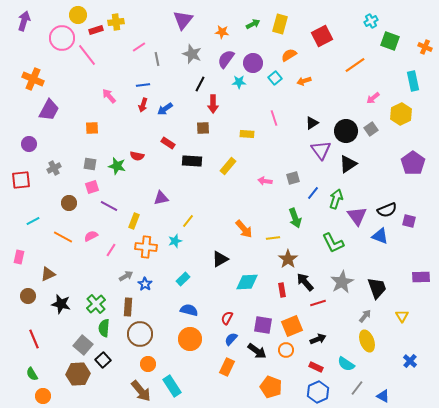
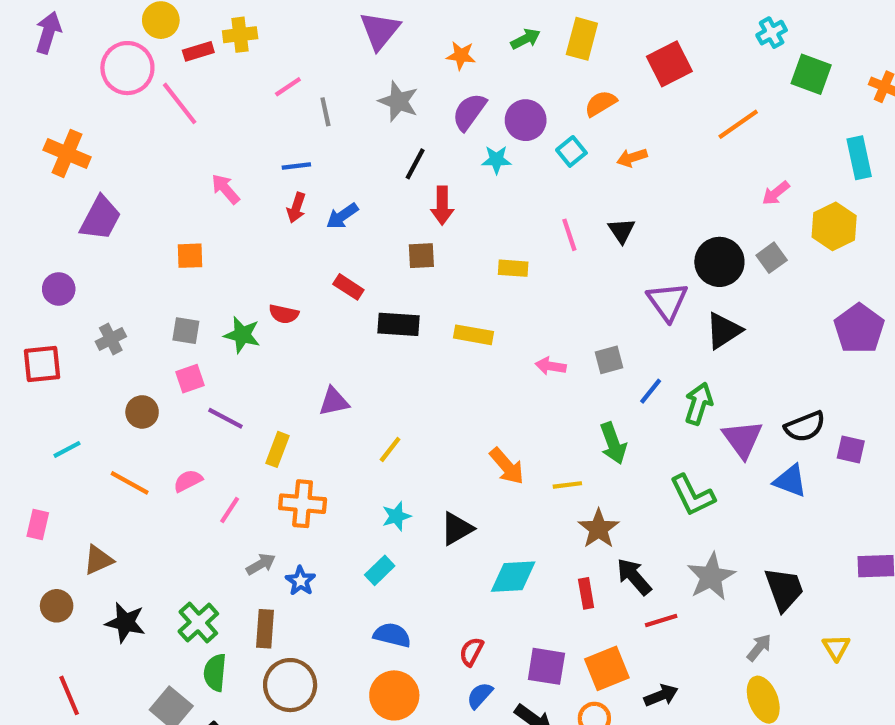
black triangle: (312, 123) -> (621, 231), moved, turned -32
yellow rectangle: (228, 166) -> (473, 335), turned 60
cyan star: (175, 241) -> (396, 516), moved

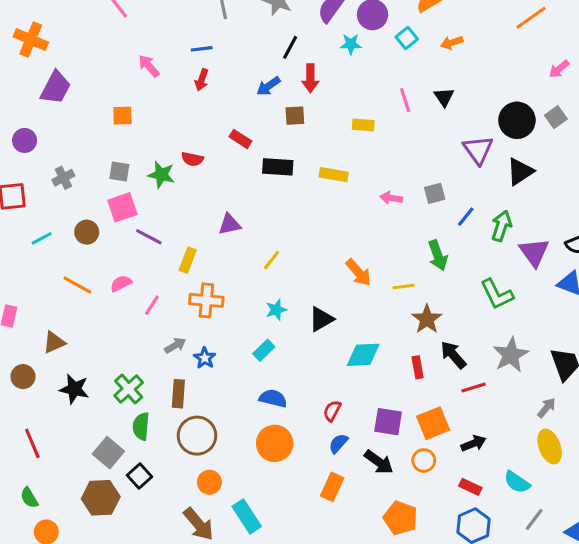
blue arrow: (342, 216) -> (268, 86), moved
pink square: (190, 379) -> (122, 207), size x1.4
cyan line: (67, 449) -> (42, 238), moved

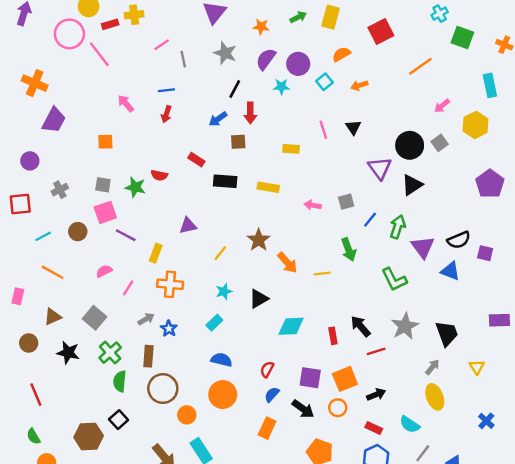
orange line: (77, 285) -> (53, 272), moved
brown star: (427, 319) -> (259, 240), moved
gray square: (108, 453) -> (95, 318), moved
orange circle: (209, 482) -> (187, 415), moved

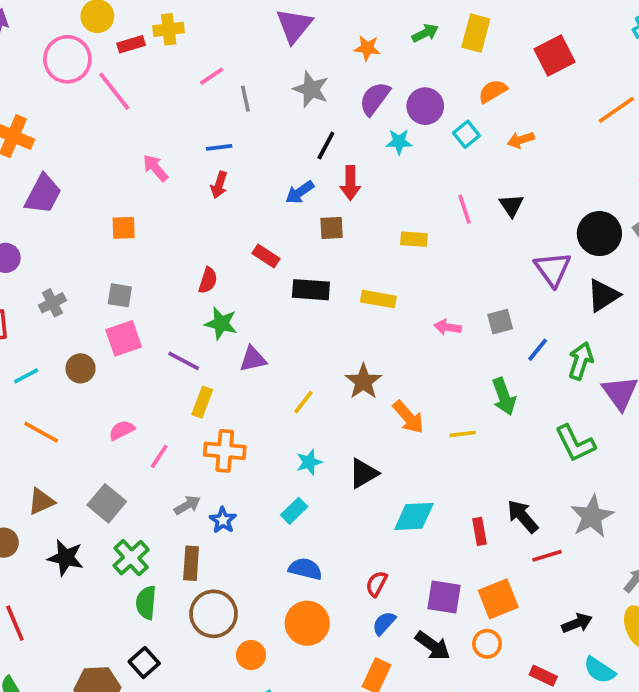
red semicircle: (159, 175) -> (208, 280), turned -84
green star: (135, 187) -> (221, 323), moved
purple line: (126, 235) -> (184, 361), moved
black arrow: (376, 395) -> (577, 623), moved

